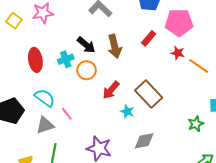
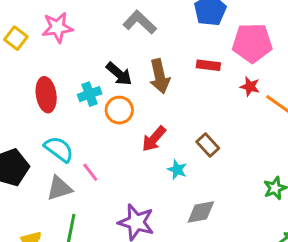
red rectangle: (149, 38) -> (208, 65), turned 56
brown rectangle: (149, 94) -> (208, 145), size x0.6

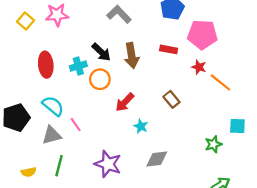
brown rectangle: (208, 145) -> (171, 99), moved

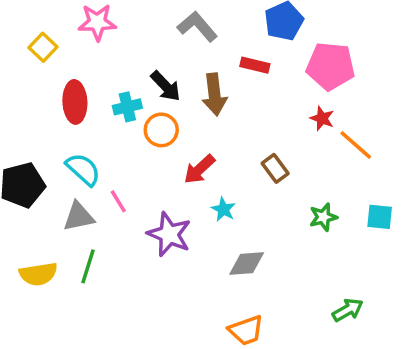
yellow square: (26, 21) -> (43, 47), moved
red rectangle: (169, 49) -> (255, 65), moved
green star: (213, 144) -> (323, 217), moved
purple star: (108, 164) -> (169, 234), moved
yellow semicircle: (29, 172) -> (38, 274), size x1.5

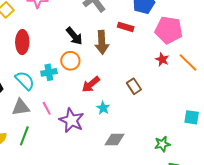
cyan cross: (127, 107) -> (49, 72), moved
orange line: (356, 145) -> (188, 62), moved
pink line: (118, 201) -> (47, 108), moved
green star: (323, 217) -> (162, 144), moved

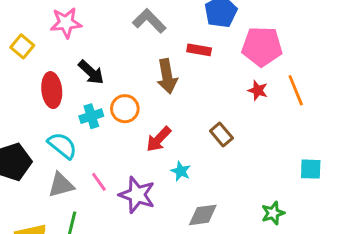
black arrow: (74, 36) -> (91, 72), moved
orange line: (188, 62) -> (296, 90), turned 30
cyan cross: (49, 72) -> (91, 116), moved

